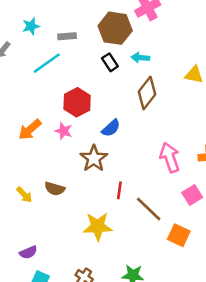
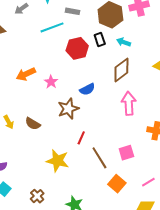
red hexagon: (77, 102) -> (77, 48), moved
pink arrow: (170, 158) -> (129, 103), moved
pink square: (192, 195) -> (126, 153), moved

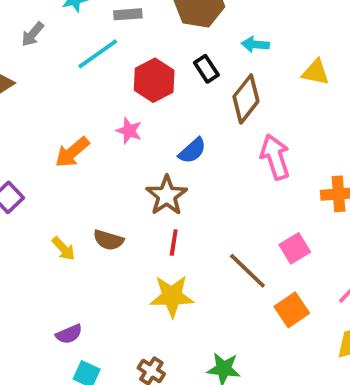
black rectangle: (100, 40) -> (206, 69), moved
cyan arrow: (124, 42) -> (255, 44), moved
pink star: (51, 82) -> (129, 131), moved
red line: (81, 138) -> (174, 242), moved
orange square: (117, 184) -> (292, 310), turned 30

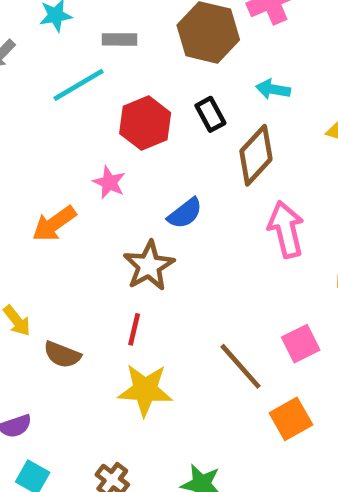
orange arrow: (72, 152) -> (54, 224), moved
brown semicircle: (108, 240) -> (62, 355), moved
red line: (174, 242) -> (134, 329), moved

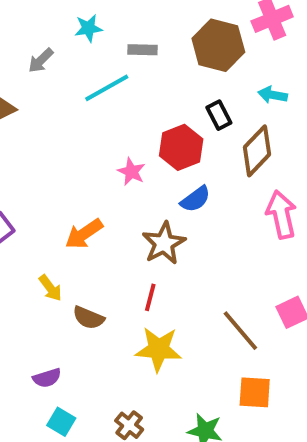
red hexagon: (145, 123) -> (181, 147), moved
orange arrow: (54, 224) -> (84, 234), moved
orange square: (291, 419) -> (255, 392), moved, turned 32

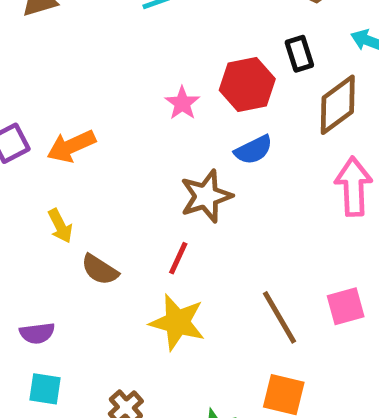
orange arrow: (84, 234) -> (71, 146), moved
cyan square: (61, 422) -> (45, 389), turned -32

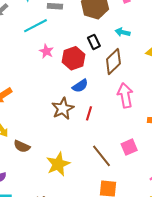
pink star: (182, 103) -> (46, 51), moved
red line: (178, 258) -> (89, 113), moved
yellow star: (177, 322) -> (58, 164), turned -30

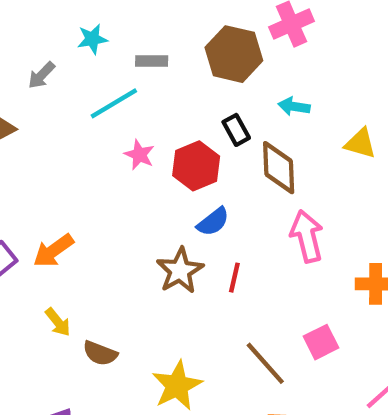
brown diamond: (113, 61) -> (279, 168), turned -45

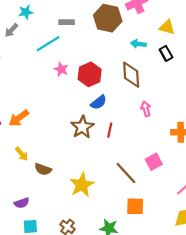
cyan star: (92, 39) -> (26, 12), moved
black rectangle: (236, 130) -> (166, 53), moved
yellow triangle: (360, 143) -> (167, 27), moved
pink arrow: (307, 236) -> (146, 109), size x0.6

